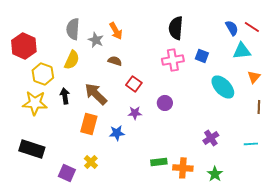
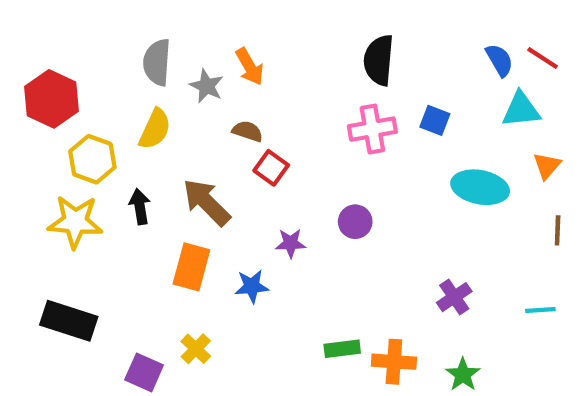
red square: (134, 84) -> (271, 168), moved
cyan ellipse: (223, 87) -> (480, 187), turned -35

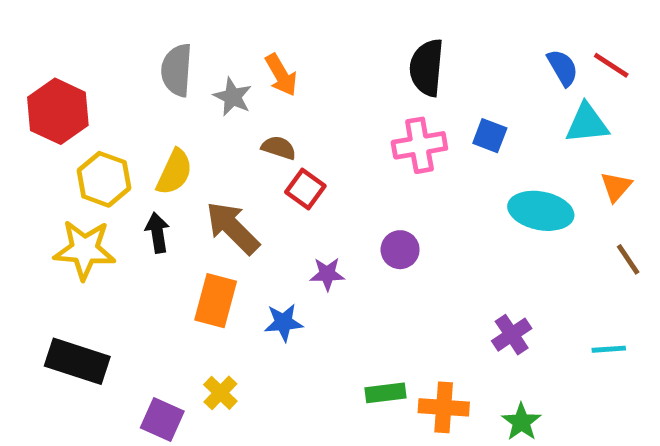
yellow semicircle: (155, 129) -> (174, 172), moved
brown line: (558, 230) -> (628, 259), turned -36

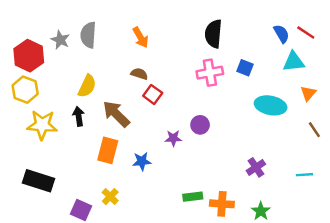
gray star: (233, 97) -> (60, 40), moved
yellow hexagon: (104, 179) -> (25, 90), moved
purple star: (327, 274) -> (173, 138), moved

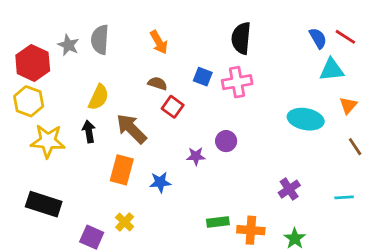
blue square: (245, 68) -> (203, 77), moved

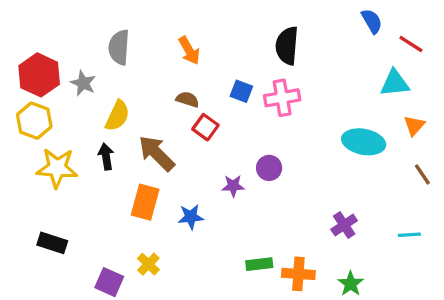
blue semicircle: (318, 38) -> (372, 21), moved
gray star: (68, 45) -> (83, 83), moved
black rectangle: (44, 204) -> (52, 243), size x0.7

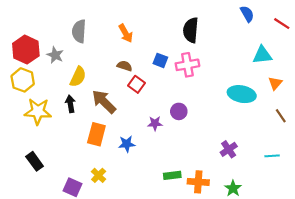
red line: (411, 44) -> (282, 24), moved
black rectangle: (52, 243) -> (35, 161), turned 36

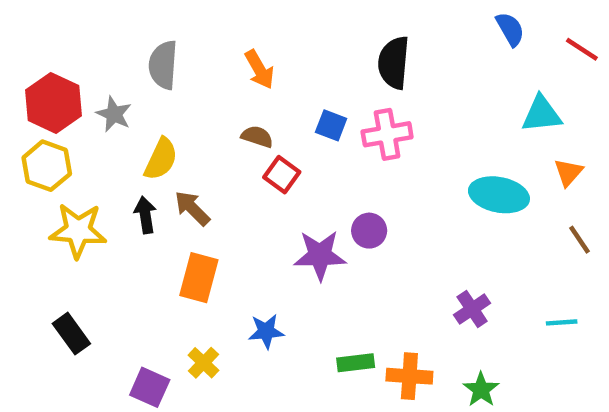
brown arrow: (104, 102) -> (192, 208), moved, size x0.7
purple star: (155, 123) -> (320, 255), size x1.6
blue star: (127, 144) -> (266, 331), moved

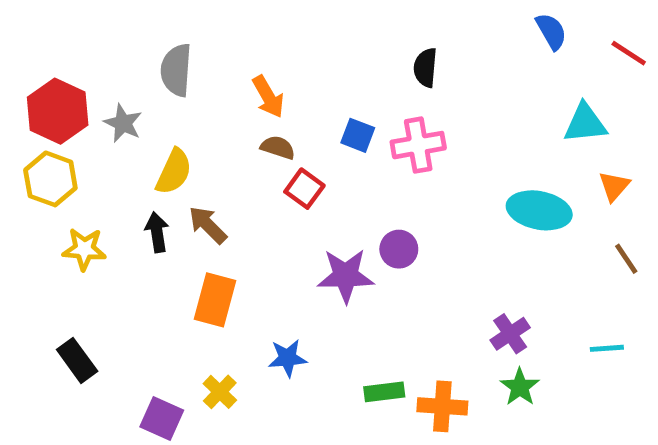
black semicircle: (394, 63) -> (425, 68), size x0.7
orange arrow: (259, 69) -> (268, 97), moved
yellow star: (78, 231) -> (84, 249), size x0.7
green star: (481, 390) -> (520, 387), moved

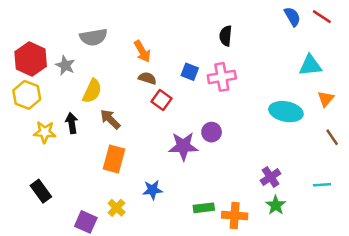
red line: (629, 53) -> (322, 17), moved
gray semicircle: (176, 70) -> (93, 37), turned -104
black arrow: (157, 232) -> (72, 123), moved

